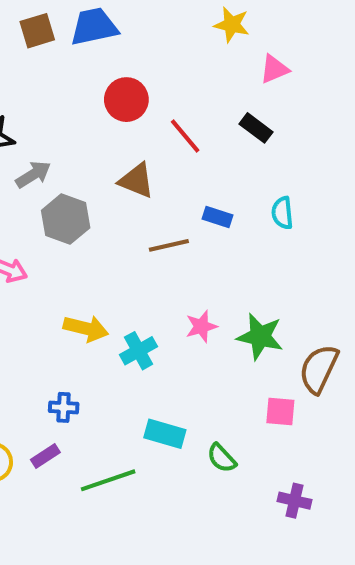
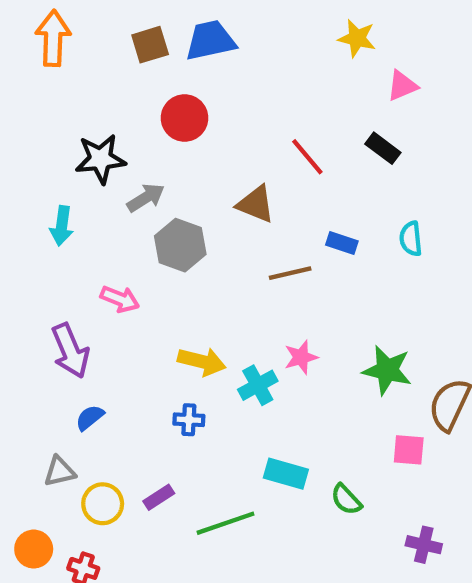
red circle: (126, 100) -> (185, 118), moved
pink star: (201, 326) -> (301, 357), moved
blue cross: (64, 407) -> (189, 420), moved

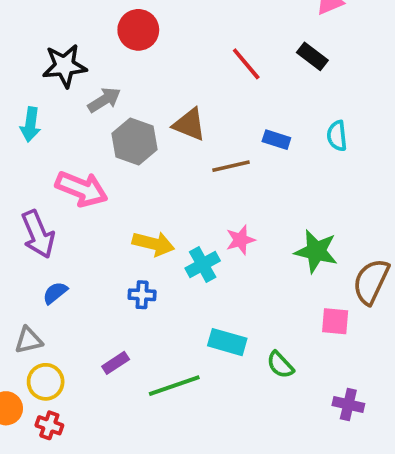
brown triangle: (256, 204) -> (189, 124), moved
pink arrow: (120, 299) -> (82, 189), size x1.5
yellow circle: (103, 504) -> (46, 382), moved

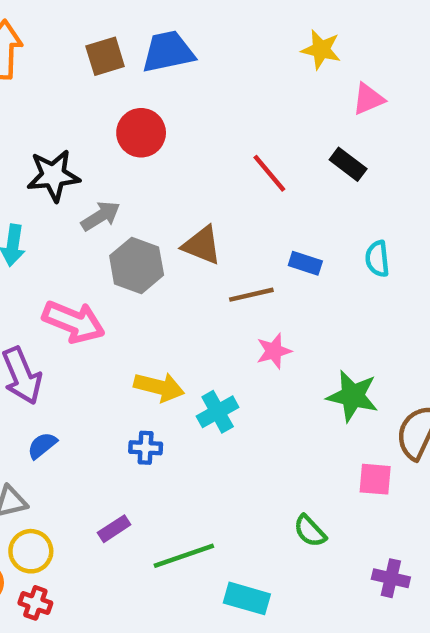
pink star: (240, 240) -> (274, 351), moved
cyan rectangle: (227, 342) -> (247, 598), moved

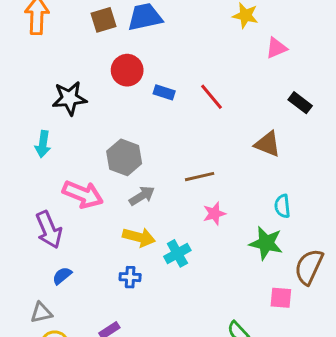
black rectangle: (348, 164) -> (300, 103), moved
gray arrow: (101, 216) -> (142, 196), moved
brown triangle: (202, 245) -> (268, 144), moved
cyan semicircle: (377, 259) -> (282, 206), moved
blue rectangle: (305, 263) -> (164, 92), moved

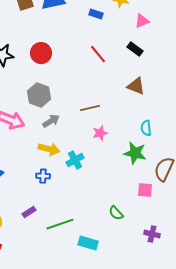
red circle: (127, 70) -> (41, 53), moved
blue rectangle: (164, 92) -> (96, 14), moved
black rectangle: (300, 103) -> (135, 49), moved

